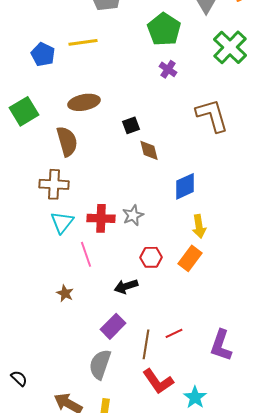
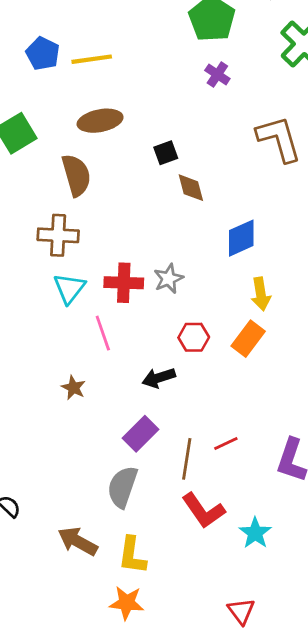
yellow line: (83, 42) -> (92, 59), moved

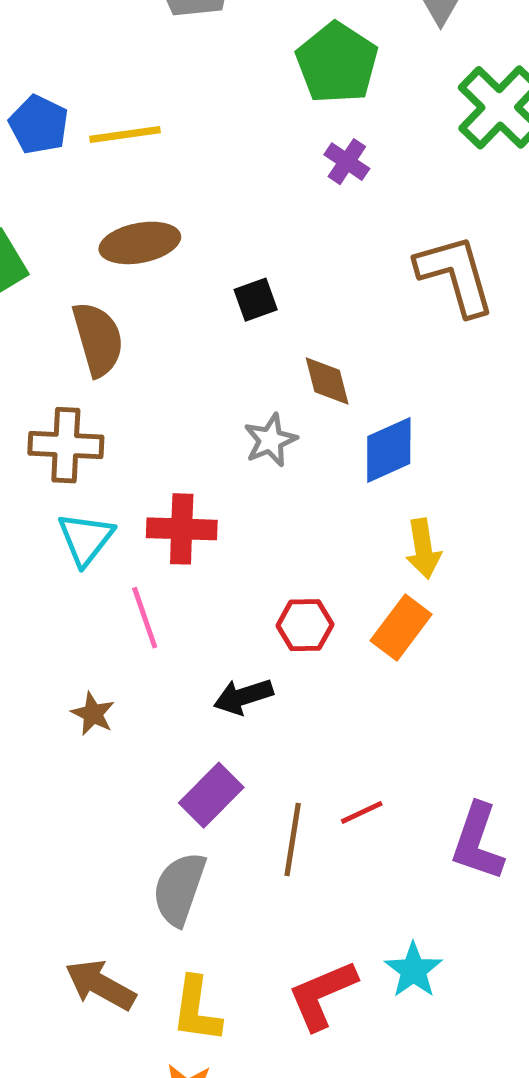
brown diamond: (191, 188) -> (327, 381), moved
gray star: (169, 279) -> (270, 440), moved
red L-shape: (203, 511) -> (322, 995), moved, turned 102

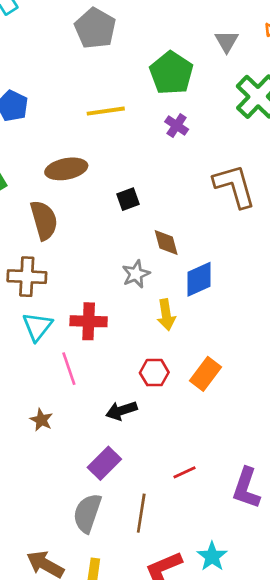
yellow line: (125, 134) -> (106, 111), moved
yellow arrow: (423, 549) -> (166, 315), moved
brown line: (293, 840) -> (141, 513), moved

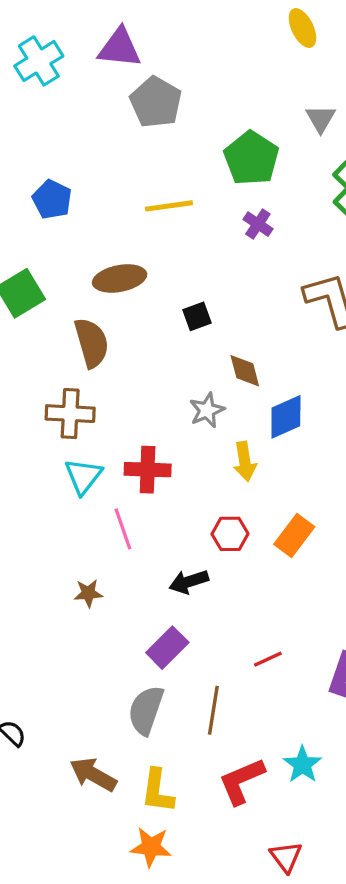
brown star: (41, 420) -> (88, 593), turned -30

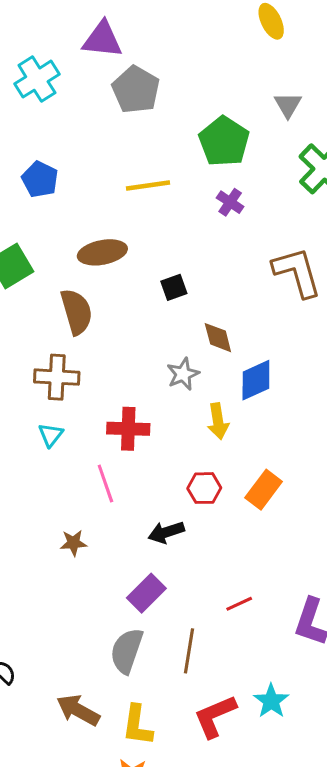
cyan cross: (39, 61) -> (37, 79), moved
cyan triangle: (83, 476) -> (51, 435), moved, size x0.7

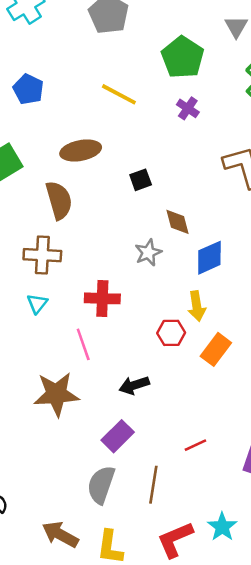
yellow line: (148, 185) -> (119, 94), turned 36
yellow arrow: (218, 421) -> (197, 306), moved
red hexagon: (204, 488) -> (171, 333), moved
brown star: (73, 543) -> (56, 394), size x2.0

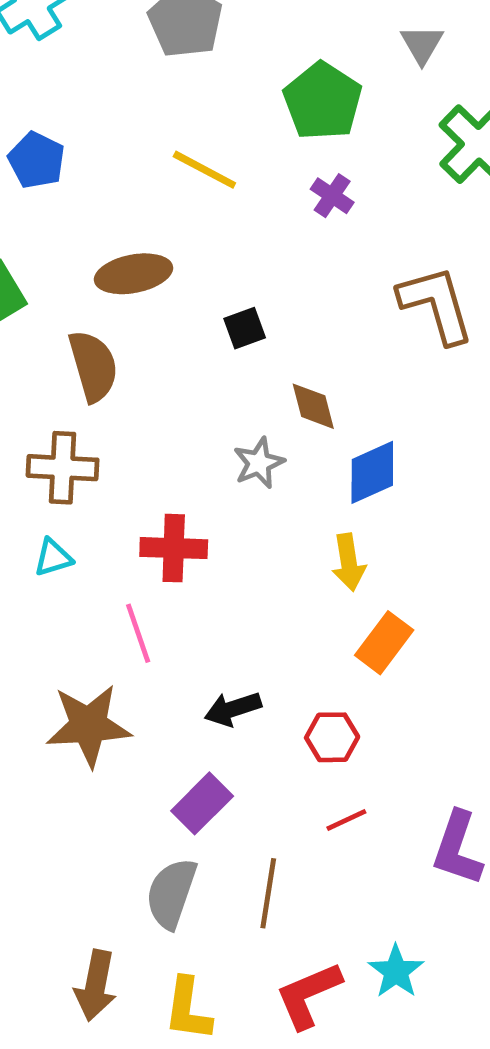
cyan triangle: (37, 304) -> (53, 558), turned 35
red hexagon: (171, 333) -> (332, 737), moved
brown arrow: (60, 534) -> (96, 986), turned -108

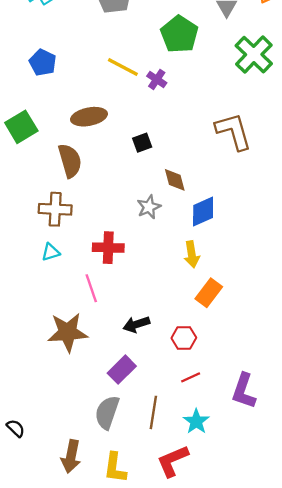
purple cross: (332, 196) -> (157, 79), moved
cyan star: (396, 971) -> (196, 421), moved

